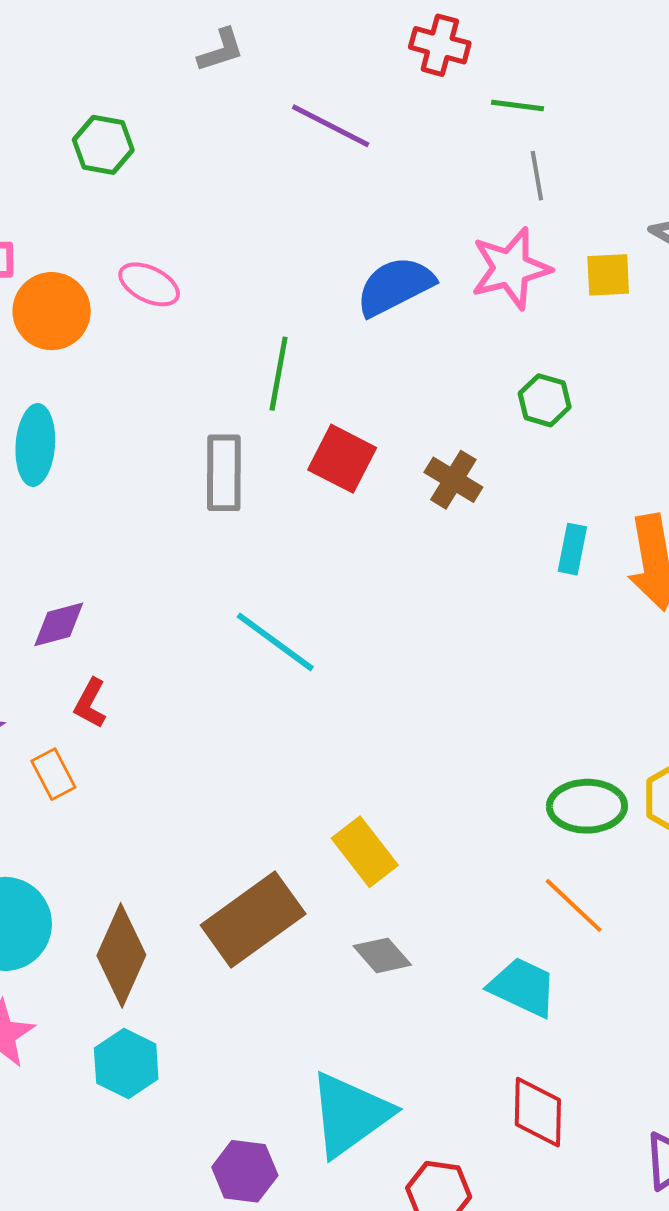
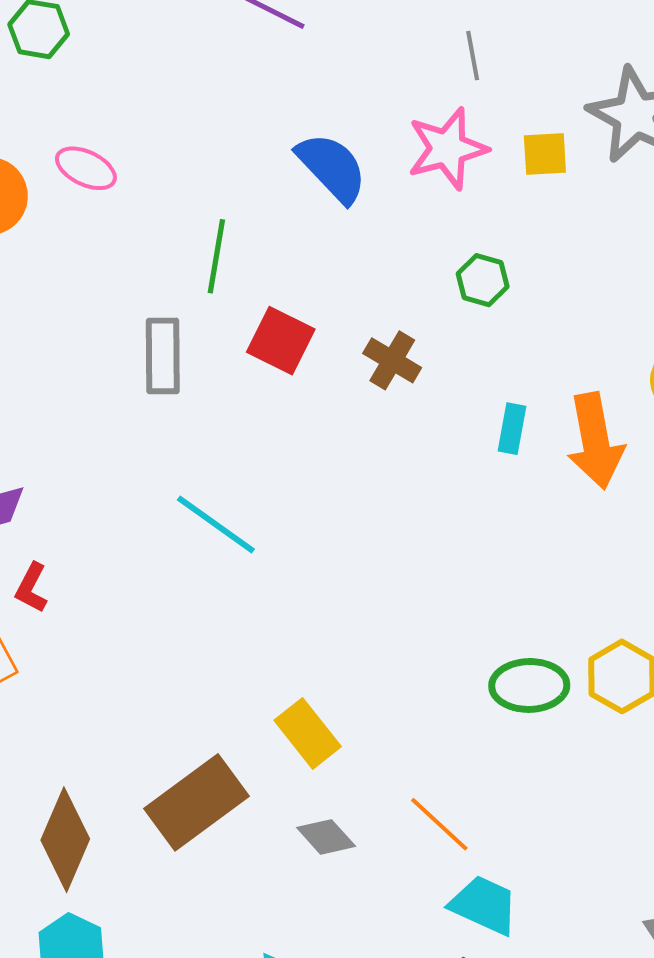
blue semicircle: (395, 286) -> (332, 168), turned 74
orange line: (574, 905) -> (439, 824), moved
cyan trapezoid: (523, 987) -> (484, 905), moved

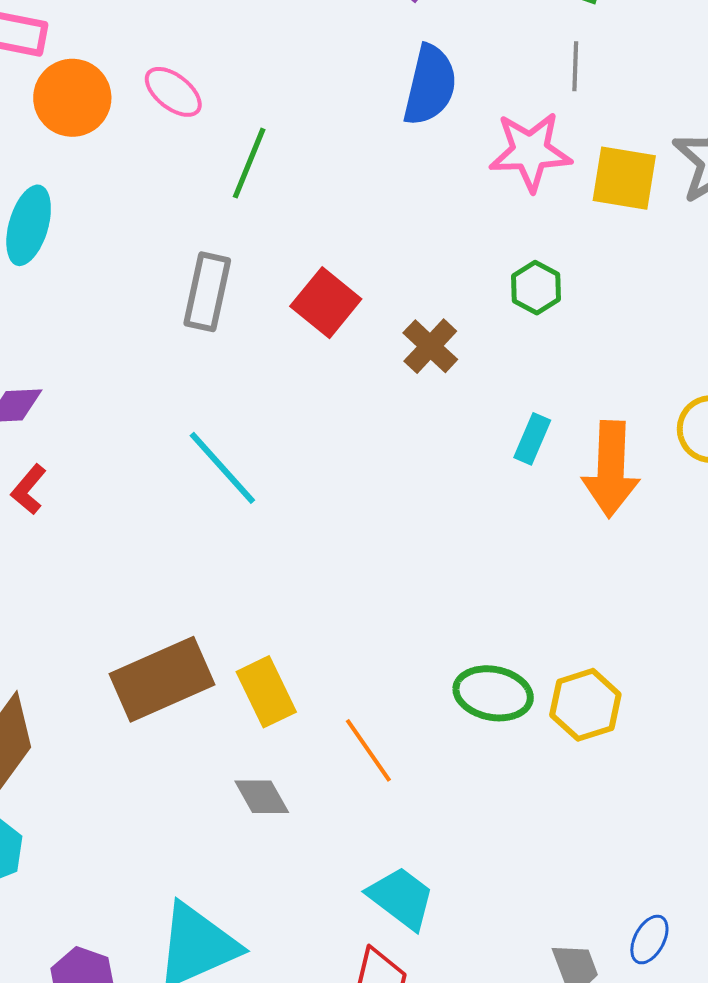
yellow square: (545, 154) -> (624, 178), size x1.4
blue semicircle: (332, 168) -> (430, 85), moved, turned 44
green line: (216, 256) -> (249, 163), moved
brown rectangle: (197, 802) -> (162, 679), moved
orange line: (439, 824) -> (368, 750), moved

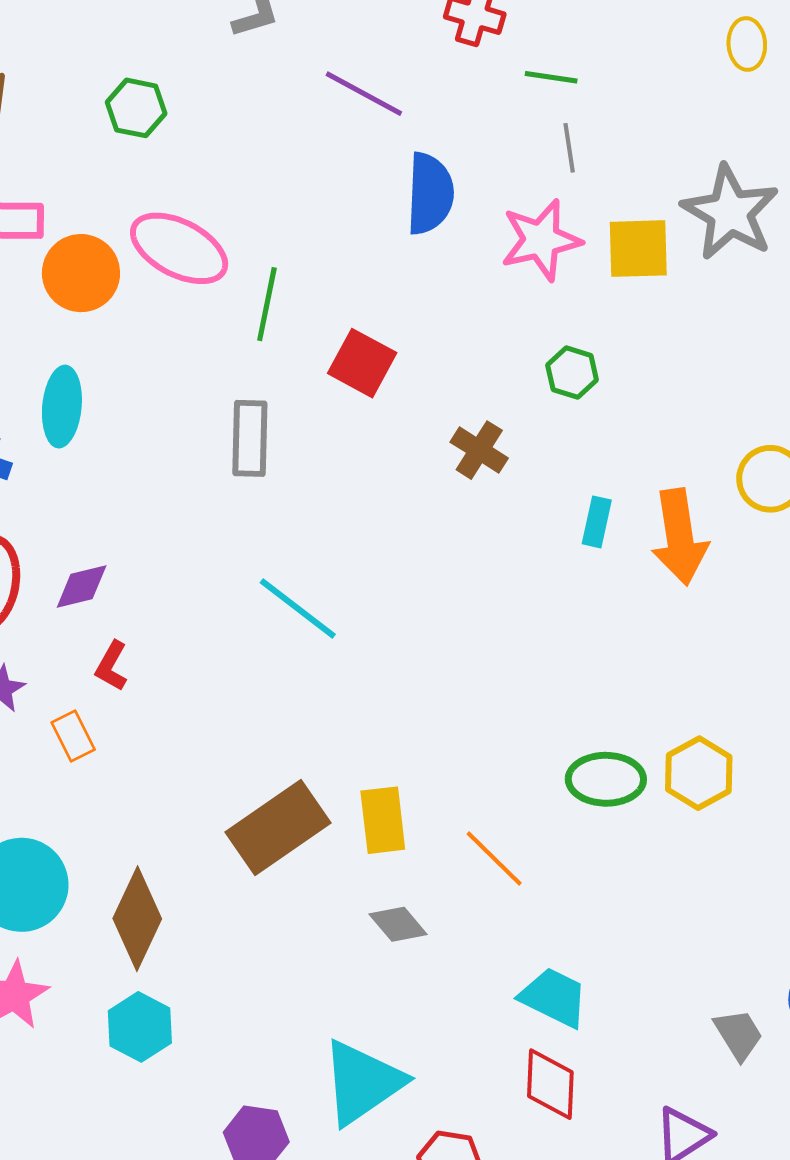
pink ellipse: (173, 92) -> (179, 248), size x1.6
red square: (326, 303) -> (362, 363), moved
yellow rectangle: (266, 692) -> (383, 820), turned 30

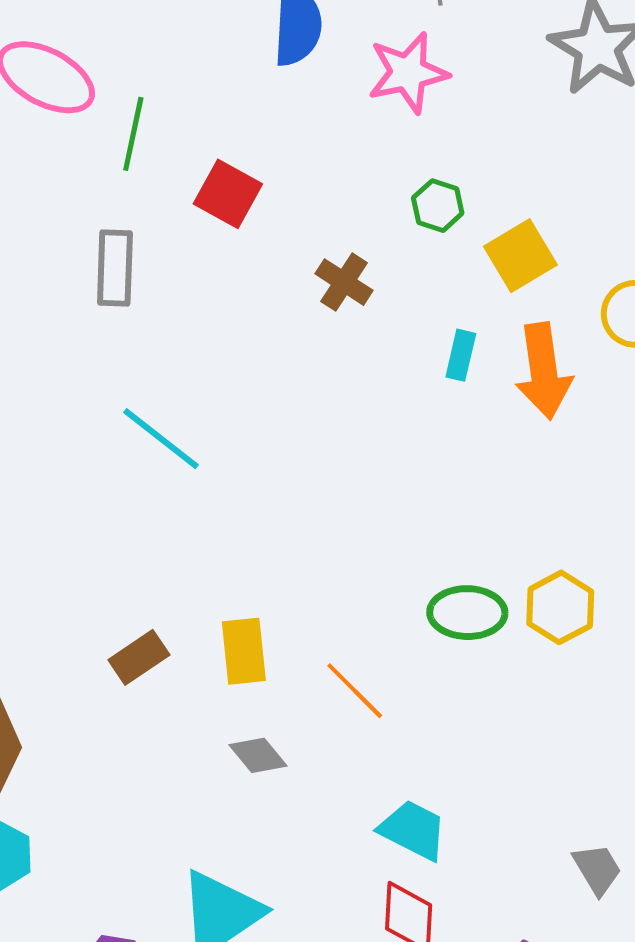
yellow square: (638, 249) -> (520, 256), moved, turned -30
brown rectangle: (278, 827) -> (139, 657), size x0.6

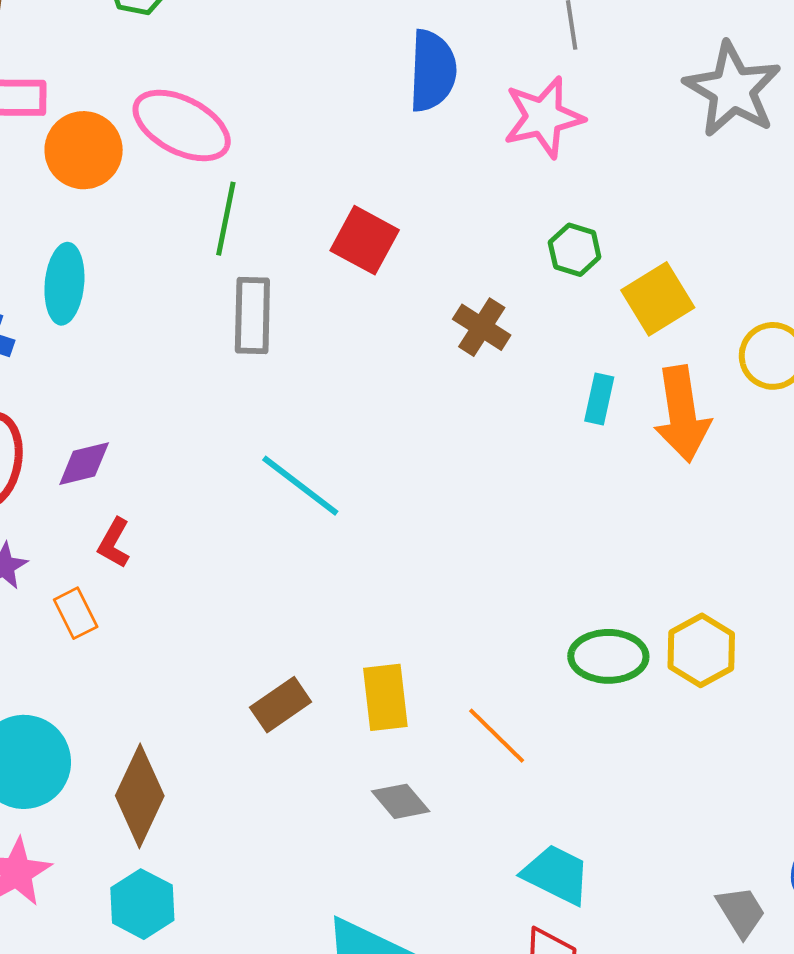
green line: (133, 134) -> (226, 219), moved

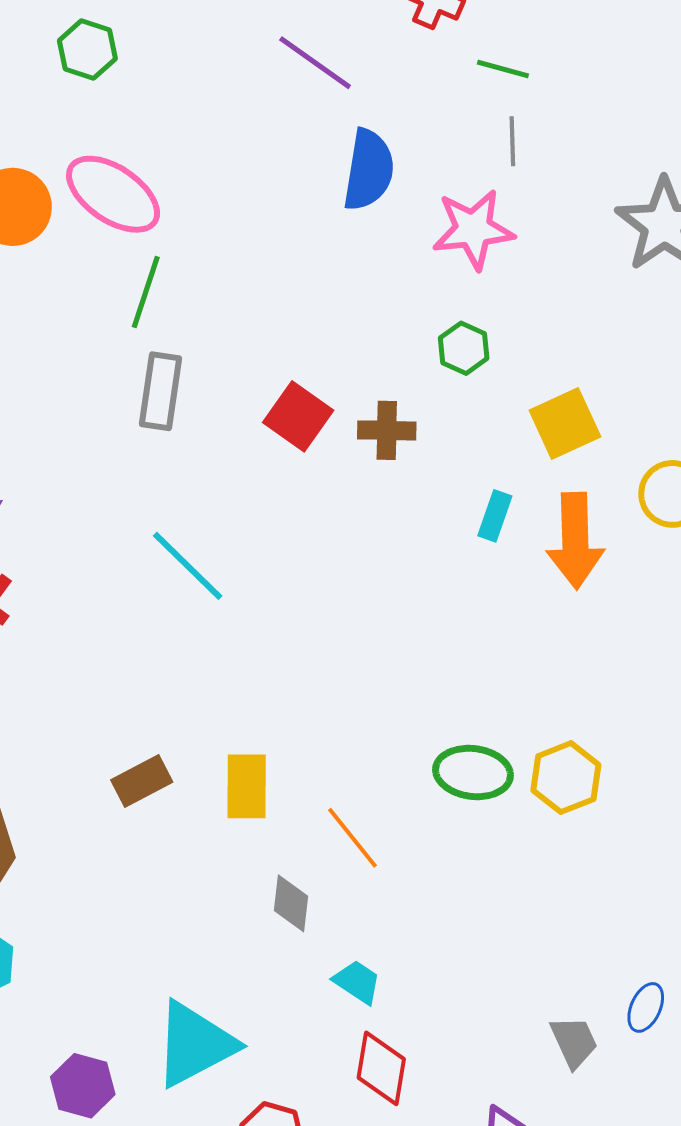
red square: (365, 240) -> (298, 416), moved
green hexagon: (575, 250) -> (464, 348), moved
brown cross: (482, 327) -> (387, 430), turned -38
gray diamond: (401, 801) -> (291, 903), moved, turned 40
cyan trapezoid: (556, 874) -> (357, 982), moved, size x0.7

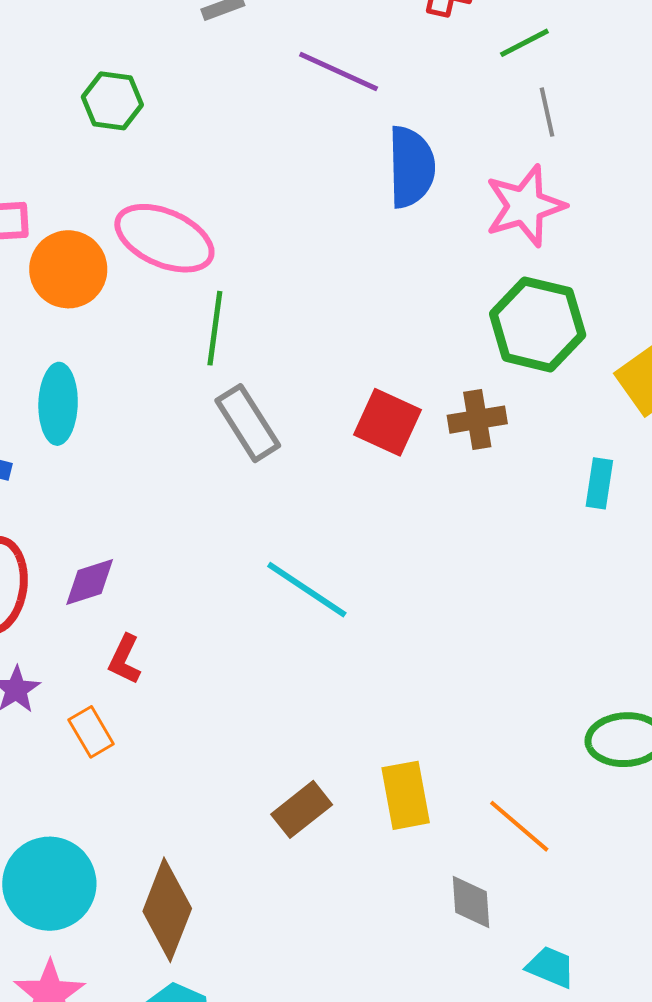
green line: (503, 69) -> (524, 43), turned -32
green hexagon: (464, 348) -> (538, 324), size x1.8
gray rectangle: (161, 391) -> (248, 423), turned -30

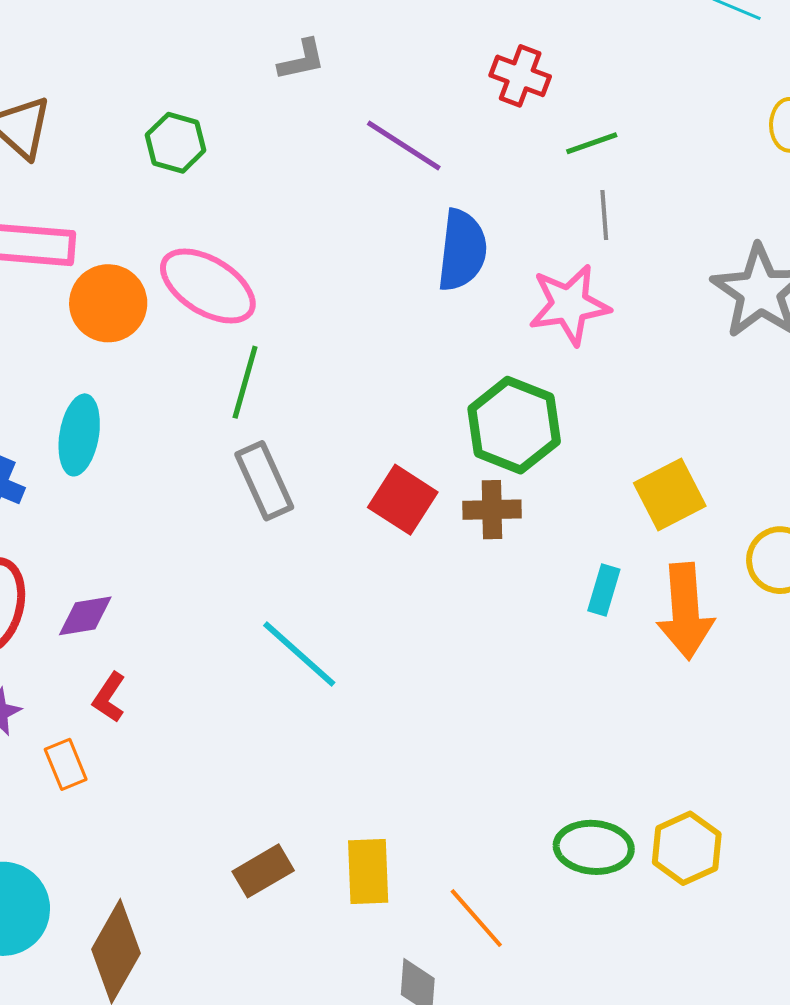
green hexagon: (538, 324) -> (514, 425), moved

